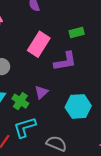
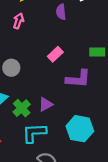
pink rectangle: (39, 44) -> (55, 54), size x0.6
cyan L-shape: (25, 127) -> (34, 133), moved

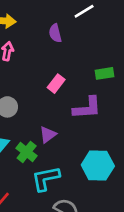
purple triangle: (46, 104) -> (48, 135), moved

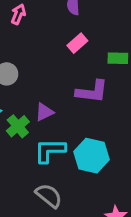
pink rectangle: (56, 84) -> (77, 43), moved
cyan L-shape: (46, 178) -> (50, 151), moved

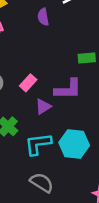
pink rectangle: (77, 43) -> (28, 83), moved
purple triangle: (44, 112) -> (43, 107), moved

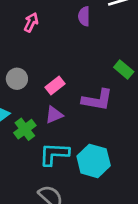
green rectangle: (87, 58) -> (124, 70), turned 35
purple triangle: (43, 107) -> (54, 115), moved

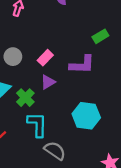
green rectangle: (124, 70) -> (100, 36), turned -63
cyan L-shape: (54, 154) -> (37, 125), moved, turned 96

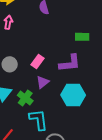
green rectangle: (100, 36) -> (82, 37), turned 40
cyan hexagon: (86, 116) -> (73, 95), moved

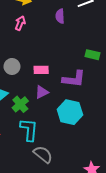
pink rectangle: (37, 61) -> (41, 70), turned 40

